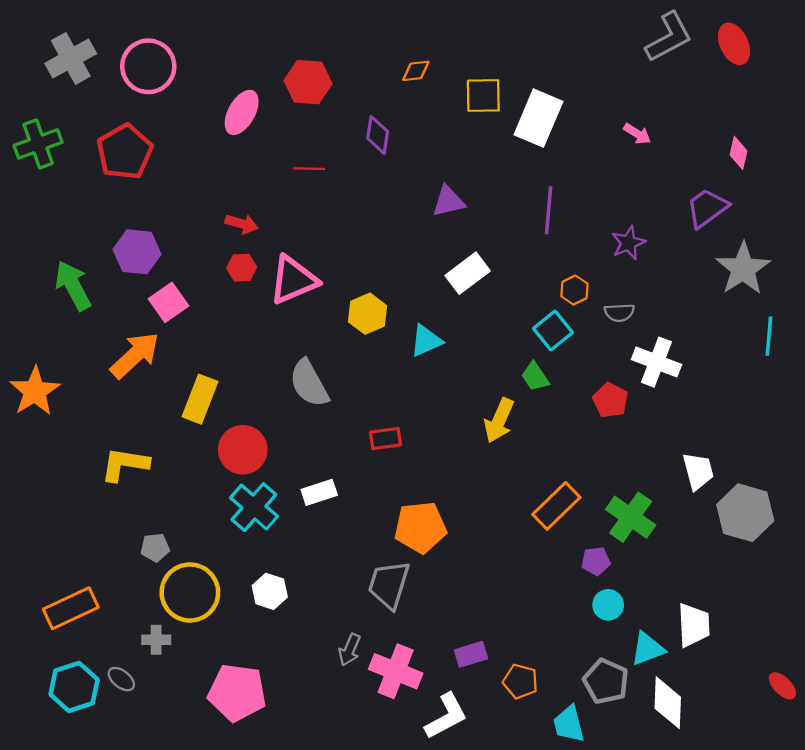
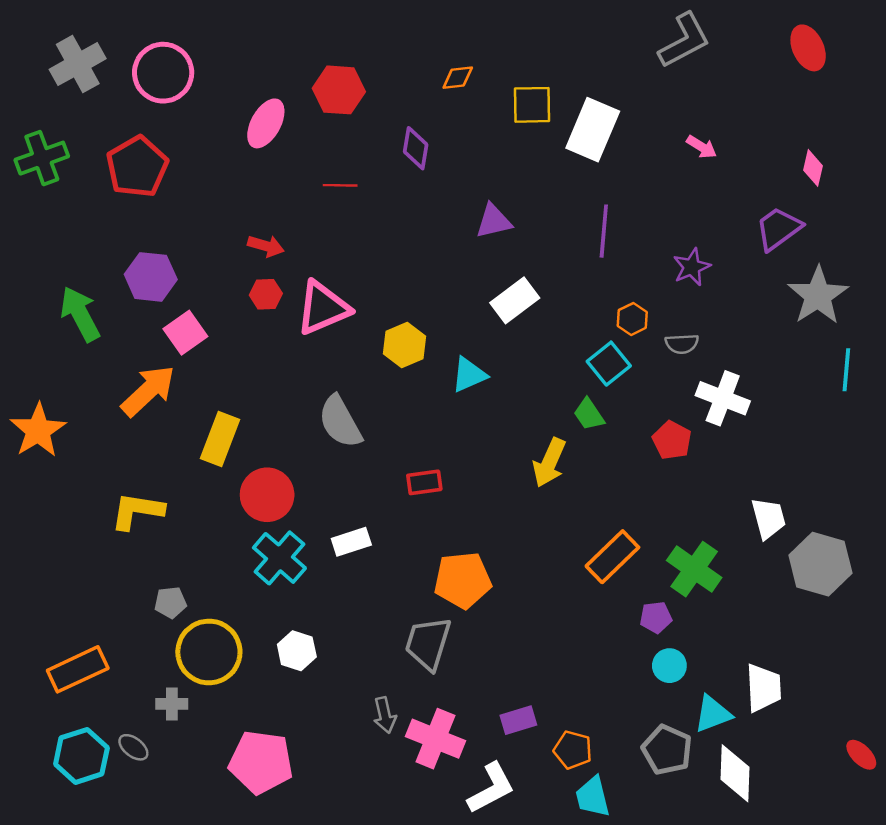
gray L-shape: (669, 37) -> (684, 40), moved
gray arrow: (350, 650) -> (385, 715), turned -36
cyan trapezoid: (569, 724) -> (593, 797), moved

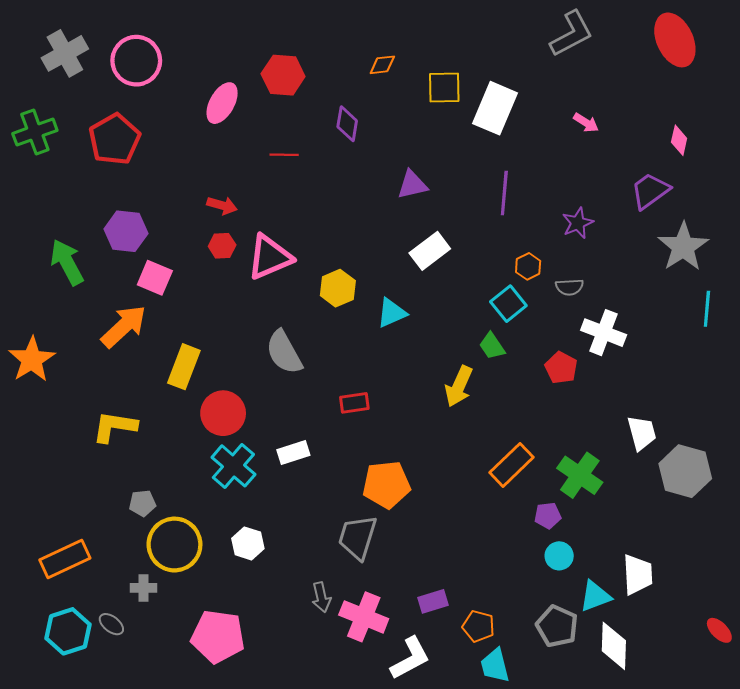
red ellipse: (808, 48) -> (675, 40), size x1.4
pink square: (185, 333) -> (155, 278), turned -32

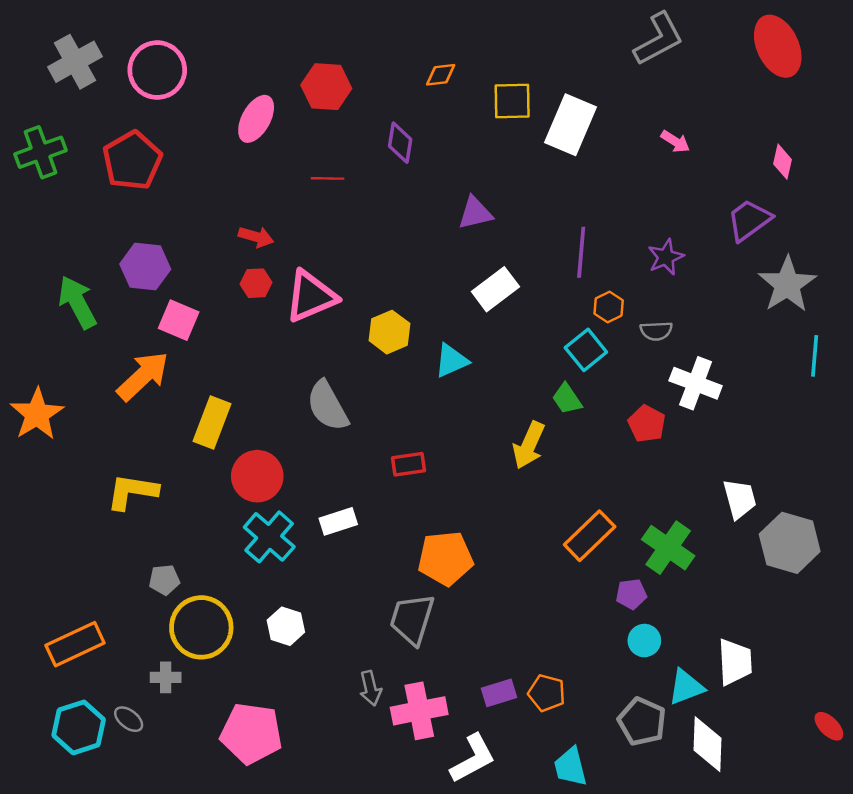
purple line: (504, 193) -> (581, 252), moved
pink cross: (364, 617) -> (419, 711), turned -33
orange pentagon: (478, 626) -> (547, 693), moved

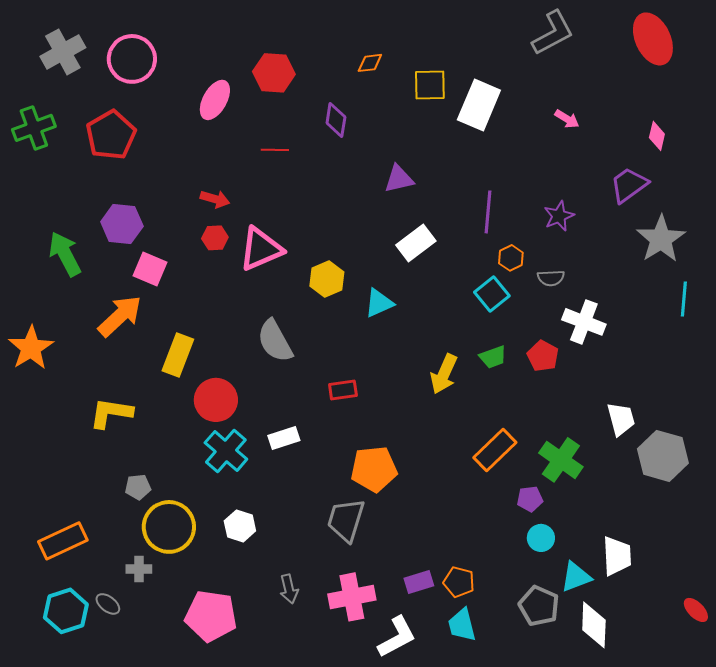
green trapezoid: (567, 399) -> (493, 357), moved, turned -76
gray arrow: (370, 688) -> (289, 589), moved
cyan trapezoid: (570, 767) -> (462, 625), moved

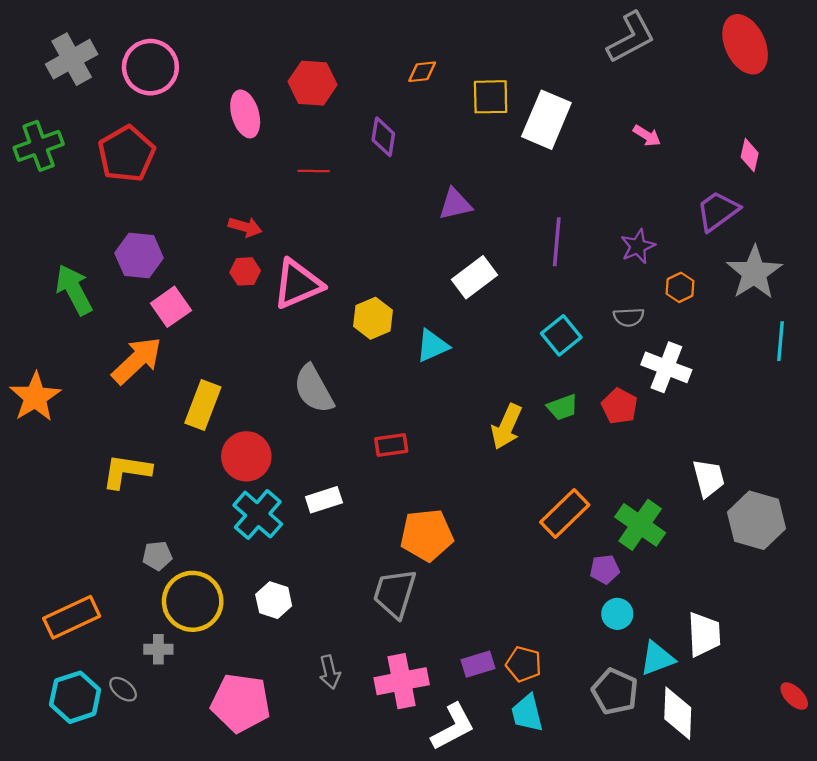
pink ellipse: (215, 100) -> (245, 114), turned -45
orange hexagon: (511, 258) -> (680, 287), moved
pink square: (150, 269) -> (171, 307), turned 32

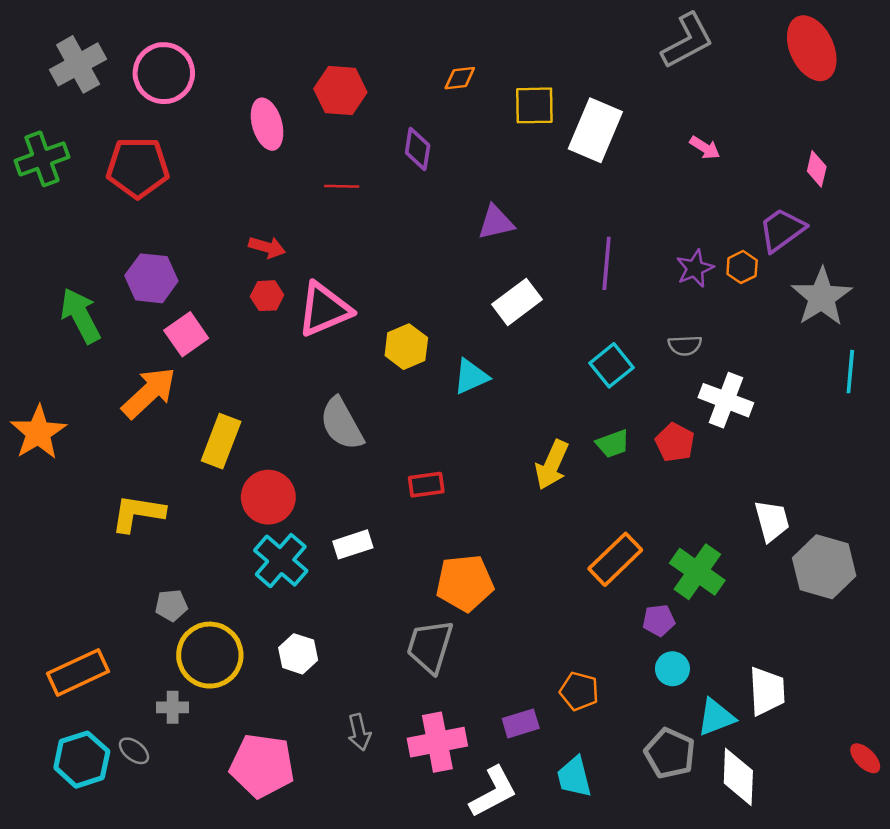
red pentagon: (126, 154) -> (138, 168), turned 30
orange hexagon: (680, 287) -> (742, 267), moved
orange pentagon: (524, 664) -> (579, 691), moved

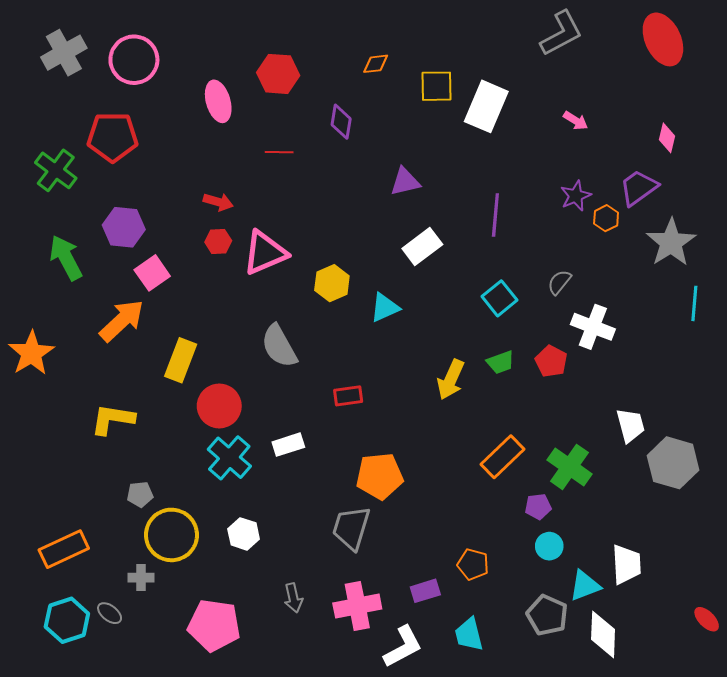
green cross: (42, 159) -> (56, 170), moved, turned -33
purple star: (695, 268) -> (576, 196), moved
gray semicircle: (685, 345) -> (559, 282), turned 132

